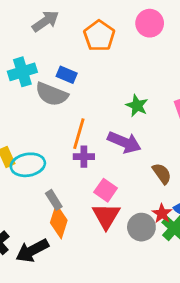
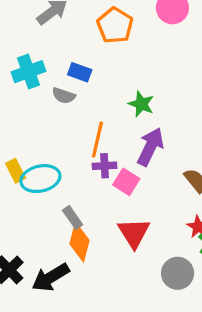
gray semicircle: (52, 94) -> (64, 96), size x0.6
green star: (137, 106) -> (141, 104), moved
purple arrow: (124, 142) -> (150, 147), turned -84
pink square: (106, 190) -> (126, 182), moved
gray circle: (141, 227) -> (178, 273), moved

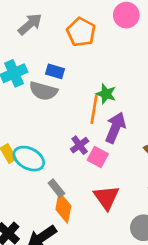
gray semicircle: (64, 96) -> (43, 91), size x1.5
orange line: (97, 140) -> (94, 109), moved
purple cross: (105, 166) -> (80, 145), turned -30
cyan ellipse: (40, 179) -> (29, 159), turned 44

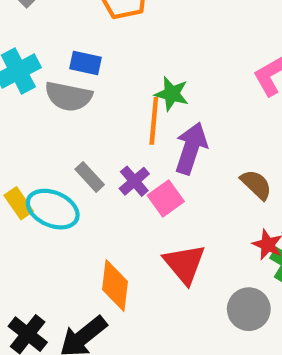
pink square: (98, 157) -> (166, 198), turned 30
gray rectangle: (56, 188) -> (90, 177), moved

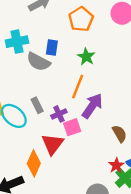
blue rectangle: (85, 63) -> (52, 47), turned 70
green star: (172, 94) -> (86, 57), moved
red triangle: (185, 264) -> (53, 144), moved

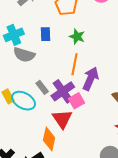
gray semicircle: (38, 62) -> (24, 55), moved
purple cross: (59, 114) -> (63, 91), size x1.6

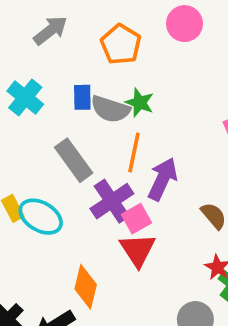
cyan cross: (14, 35) -> (25, 98), turned -30
gray semicircle: (24, 55) -> (110, 109), moved
gray rectangle: (42, 87) -> (74, 160), moved, size x1.6
red triangle: (62, 119) -> (138, 250), moved

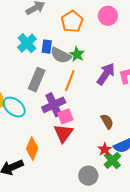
cyan cross: (25, 98) -> (27, 43), moved
gray rectangle: (74, 160) -> (37, 80), turned 50
purple arrow: (163, 179) -> (106, 74), moved

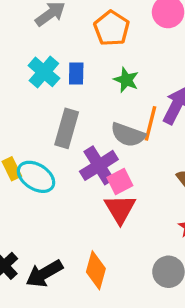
gray semicircle: (61, 55) -> (128, 135), moved
orange line: (70, 81) -> (150, 123), moved
orange diamond: (32, 149) -> (96, 270), moved

